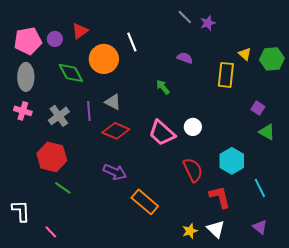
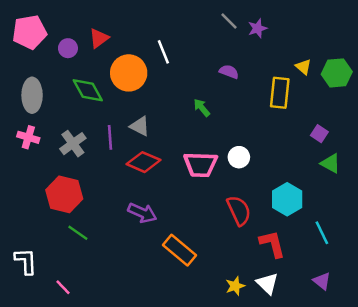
pink pentagon: (28, 41) -> (30, 32), moved
pink trapezoid: (162, 133) -> (200, 165), turned -40

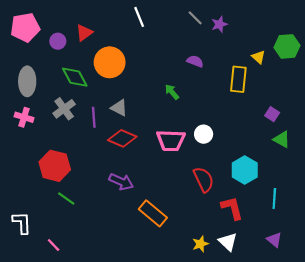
white line: (163, 52) -> (139, 17), moved
green hexagon: (337, 73) -> (287, 46), moved
gray cross: (73, 144) -> (64, 109), moved
cyan line: (322, 233) -> (274, 199), turned 30

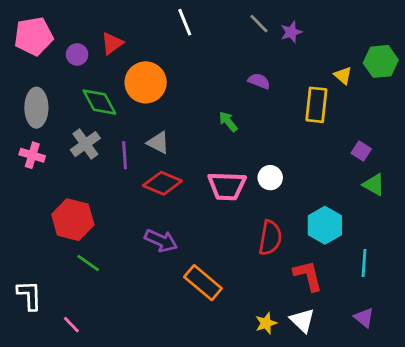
red semicircle: (204, 180) -> (270, 238), turned 35

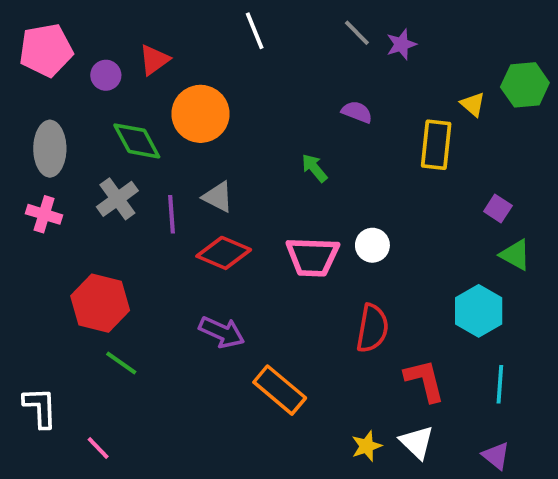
cyan hexagon: (325, 225) -> (479, 311), moved
cyan line: (364, 263) -> (500, 384), moved
purple triangle: (364, 318) -> (496, 456), moved

